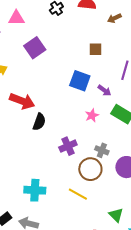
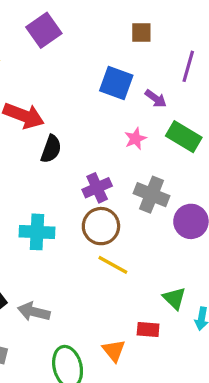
gray cross: (102, 150) -> (152, 195), size x1.5
brown circle: (90, 169) -> (101, 226), moved
cyan cross: (35, 190) -> (37, 232), moved

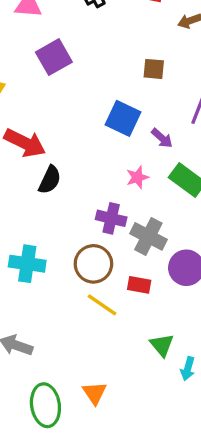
purple cross: (97, 188) -> (111, 218), moved, turned 32
red rectangle: (148, 330) -> (139, 285), moved

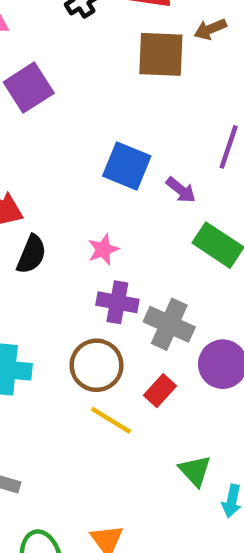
brown square: (154, 69) -> (161, 54), moved, size x1.6
pink star: (137, 177) -> (103, 249), moved
red rectangle: (139, 285) -> (160, 391), turned -55

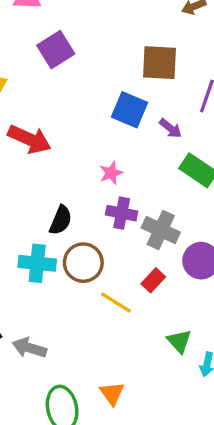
brown square: (161, 54) -> (159, 63), moved
black semicircle: (31, 254) -> (61, 220), moved
brown circle: (97, 365) -> (83, 263), moved

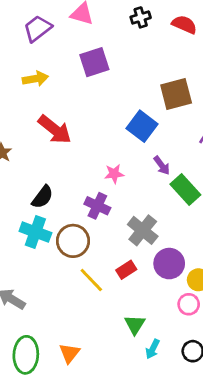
brown square: (159, 63) -> (176, 94), turned -32
purple arrow: (170, 128) -> (162, 165), moved
purple cross: (122, 213) -> (97, 206), moved
black semicircle: (61, 220) -> (42, 197), moved

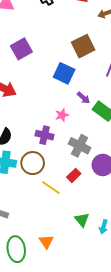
purple square: (94, 62) -> (21, 49), moved
pink star: (114, 174) -> (62, 115), moved
green triangle: (135, 325) -> (82, 220), moved

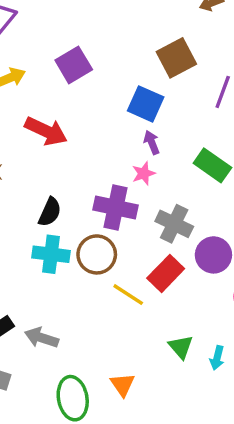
purple arrow: (83, 98) -> (152, 142), moved, turned -152
purple cross: (45, 135) -> (116, 208), size x1.4
red rectangle: (74, 175) -> (166, 273), size x1.5

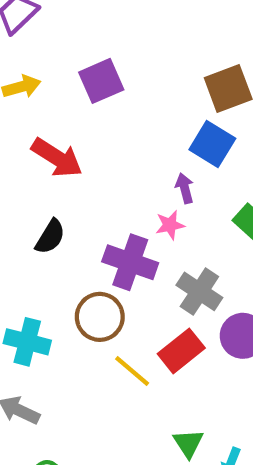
blue square: (146, 104) -> (212, 144), moved
black semicircle: (50, 212) -> (50, 237), moved
cyan cross: (51, 254) -> (27, 342), moved

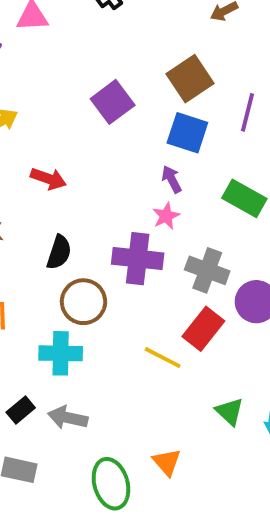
purple square: (101, 81) -> (113, 102), moved
red arrow: (57, 158) -> (48, 179), size x0.7
brown circle: (100, 317) -> (83, 302), moved

